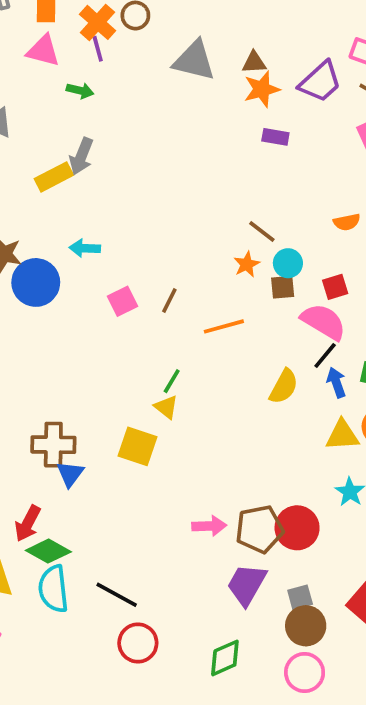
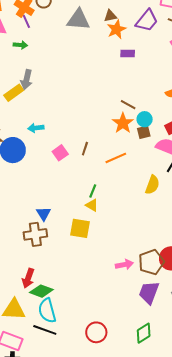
orange star: (247, 264) -> (123, 123), size x1.5
blue triangle: (70, 474) -> (44, 214), moved
black line: (117, 595) -> (45, 330), moved

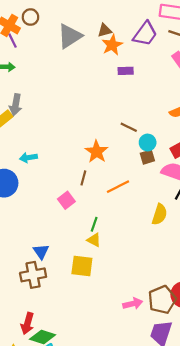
gray triangle: (78, 20) -> (70, 36), turned -35
orange star: (123, 123) -> (97, 152), moved
pink square: (60, 153) -> (66, 200), moved

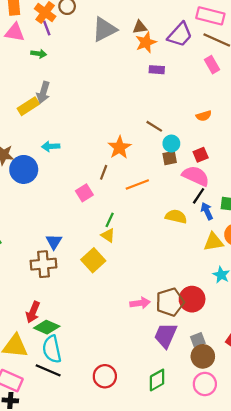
yellow semicircle: (160, 214) -> (176, 217), turned -100
yellow square: (82, 266) -> (93, 260), turned 35

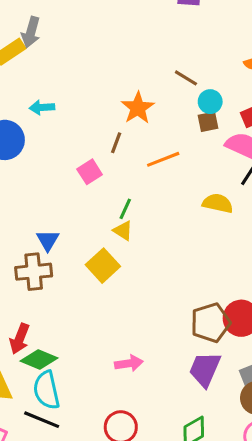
pink arrow: (140, 303) -> (129, 363), moved

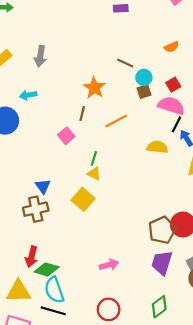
gray arrow: (31, 32) -> (40, 56), moved

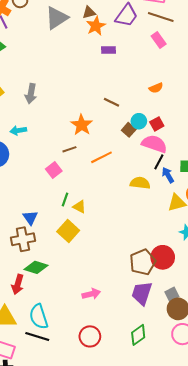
cyan circle: (144, 77) -> (139, 121), moved
brown square: (144, 92) -> (129, 130), turned -32
brown line: (82, 114) -> (69, 149), turned 56
green line: (94, 158) -> (65, 199), moved
green diamond: (47, 269) -> (36, 267), moved

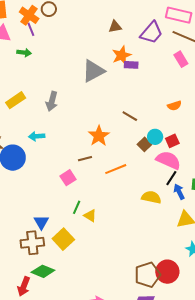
gray triangle: (57, 18) -> (93, 71), moved
orange star: (96, 26) -> (122, 55), moved
yellow square: (68, 231) -> (63, 239), moved

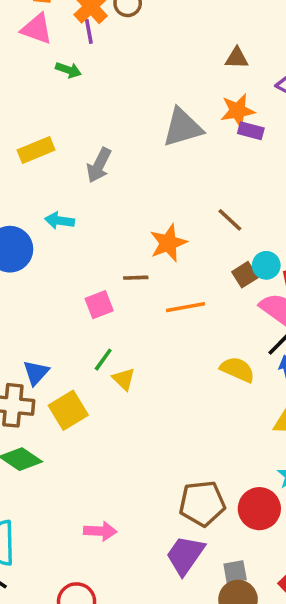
red circle: (167, 272) -> (259, 509), moved

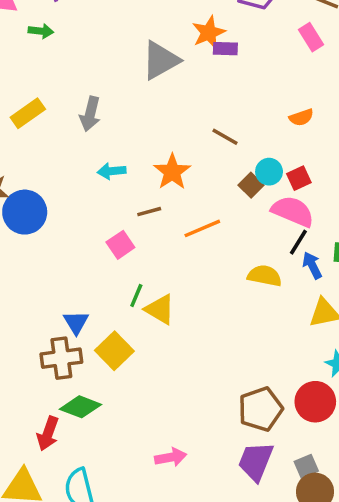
cyan arrow: (60, 221) -> (112, 171), moved
yellow triangle: (124, 379) -> (160, 309), size x1.4

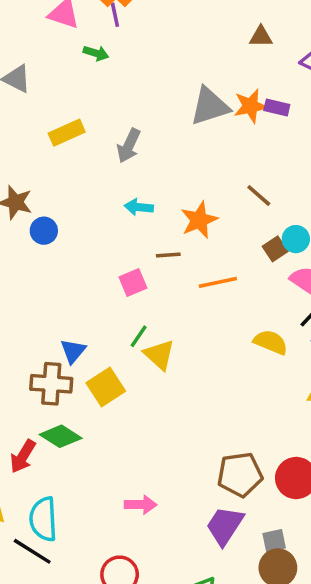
orange star: (209, 33) -> (250, 106), moved
blue circle: (25, 212) -> (44, 231), size x0.6

